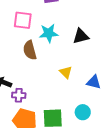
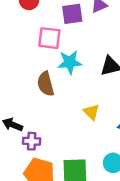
pink square: (23, 20) -> (49, 38), moved

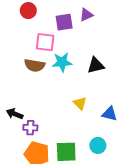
brown semicircle: (46, 84) -> (35, 65), moved, turned -66

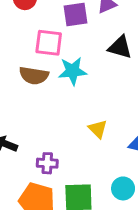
black triangle: (96, 65) -> (120, 47), moved, turned 30
purple cross: (30, 128) -> (47, 163), moved

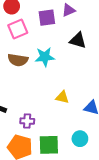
pink square: (49, 43) -> (18, 29), moved, turned -30
yellow triangle: (98, 129) -> (62, 97), turned -32

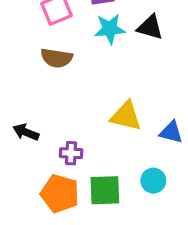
cyan star: (45, 57) -> (110, 29), moved
yellow triangle: (62, 97) -> (126, 116), size x1.5

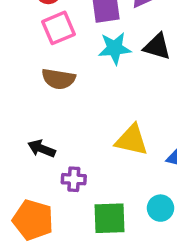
black arrow: (26, 132) -> (41, 149), moved
orange pentagon: (60, 194) -> (33, 220), moved

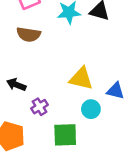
purple cross: (74, 179) -> (40, 107), turned -35
cyan circle: (160, 208) -> (91, 109), moved

